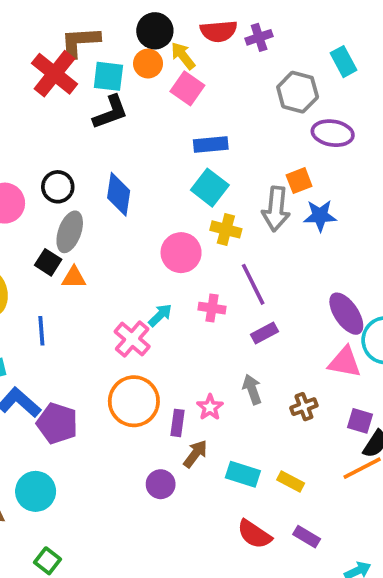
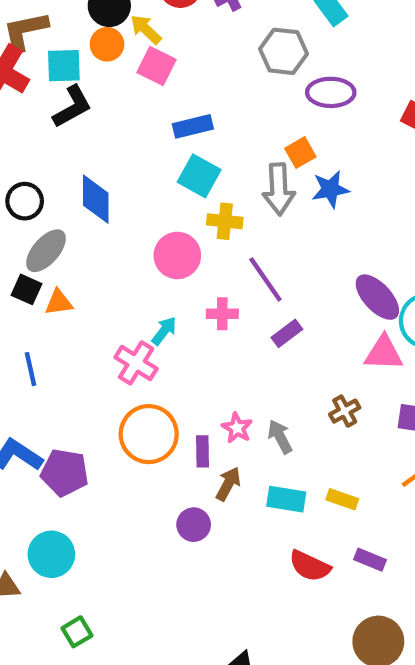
gray ellipse: (70, 232) -> (46, 251), turned 30
gray arrow: (252, 389) -> (280, 437), moved
green square: (48, 561) -> (77, 632), turned 30

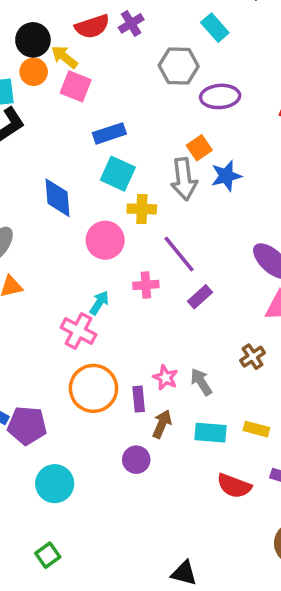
blue diamond: (96, 199) -> (58, 198), moved
cyan circle: (51, 554) -> (55, 484), moved

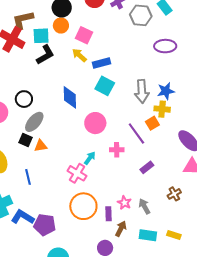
yellow arrow: (64, 57) -> (79, 55), moved
gray hexagon: (179, 66) -> (141, 15), moved
orange square: (199, 148) -> (152, 123), moved
yellow cross: (142, 209) -> (162, 109), moved
purple rectangle: (200, 297) -> (147, 167), moved

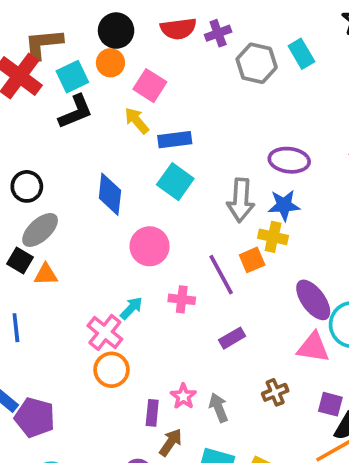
cyan square: (41, 36) -> (72, 77), turned -30
purple ellipse: (165, 46) -> (289, 160), moved
orange circle: (83, 206) -> (112, 370), moved, size x0.7

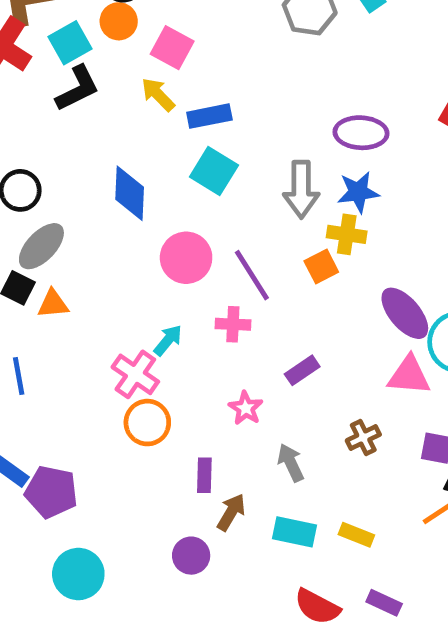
purple line: (221, 275) -> (252, 275), moved
pink star: (183, 396) -> (246, 408), moved

